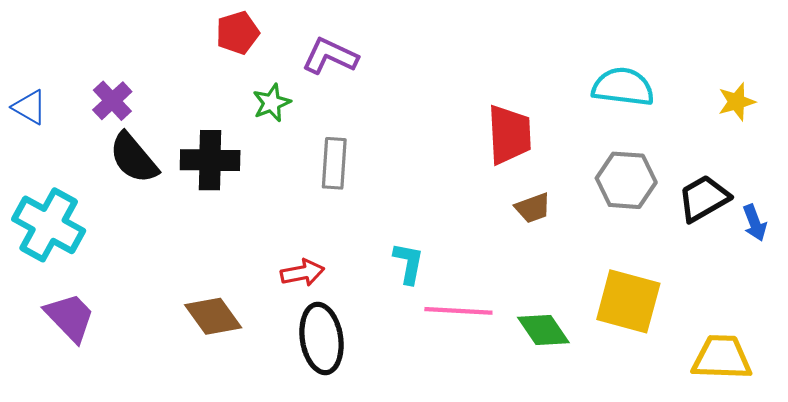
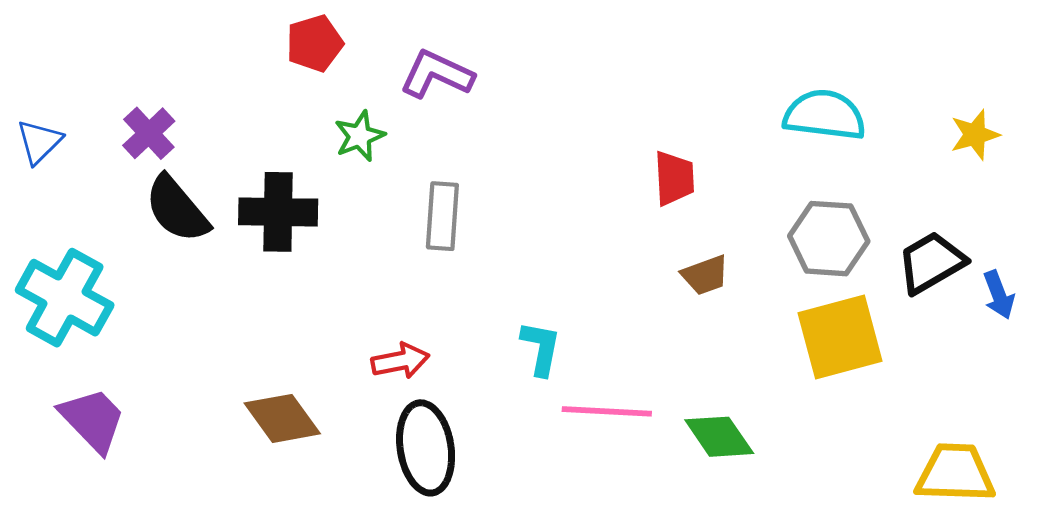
blue triangle: (30, 107) -> (39, 142), turned 45
red trapezoid: (509, 135) -> (674, 178), size x0.7
yellow square: (628, 301) -> (840, 337), moved, turned -30

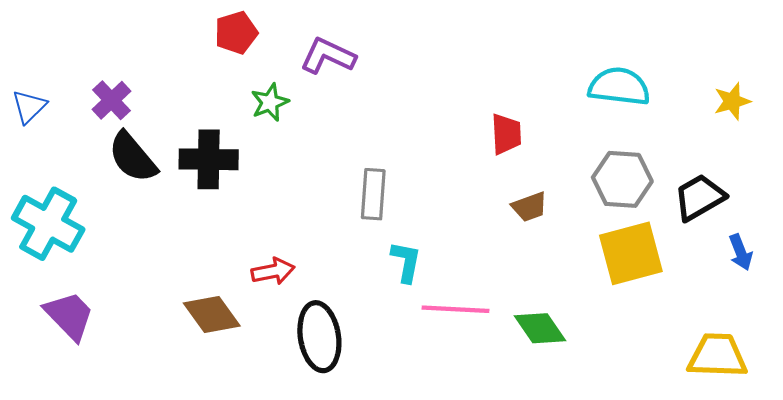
gray rectangle: (442, 216) -> (373, 194), moved
blue arrow: (999, 295) -> (741, 252), moved
red arrow: (400, 361) -> (273, 271), moved

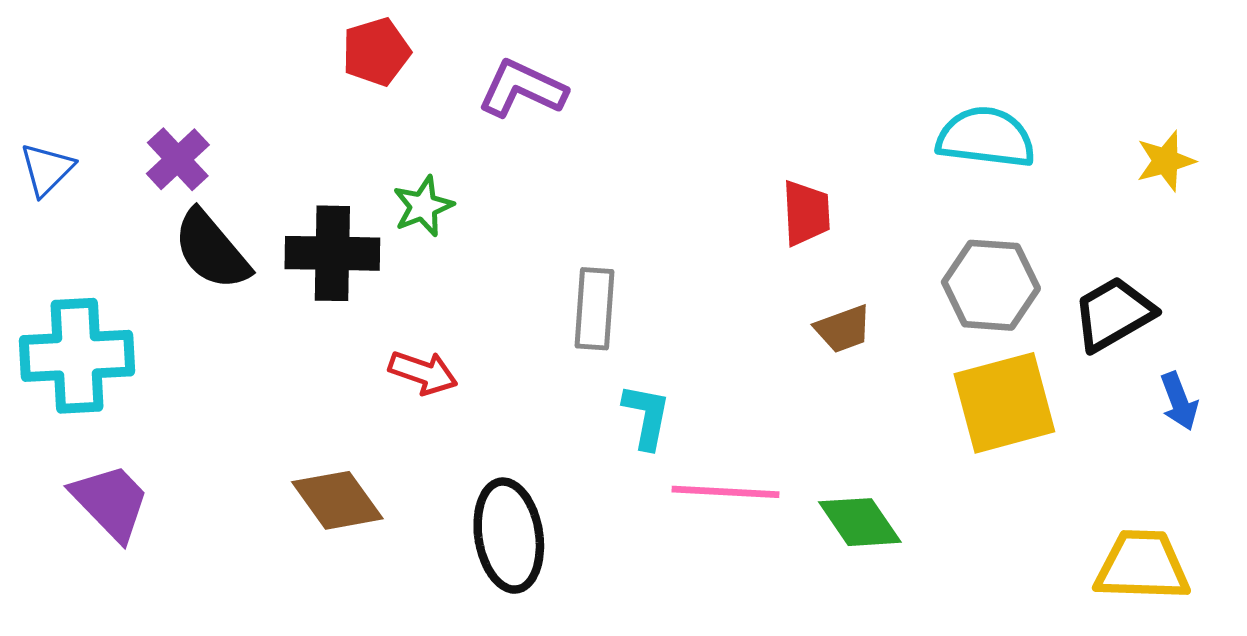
green star: (270, 102) -> (423, 206), moved
cyan cross: (48, 224) -> (77, 356), turned -32
red arrow: (273, 271) -> (423, 373), moved, turned 30

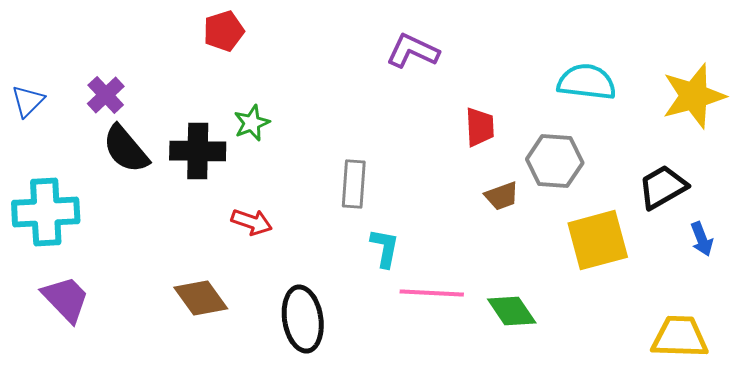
purple L-shape: (522, 89) -> (413, 51), moved
yellow star: (1166, 161) -> (694, 96), size x1.8
gray hexagon: (991, 285) -> (555, 161), moved

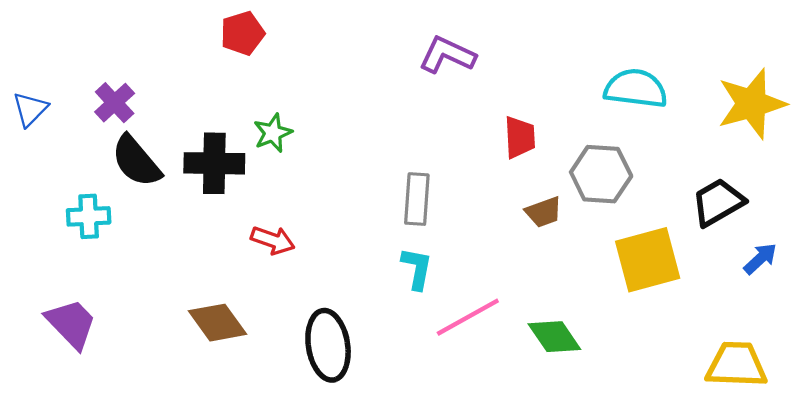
gray rectangle: (354, 184) -> (417, 199), moved
cyan cross: (46, 212) -> (89, 216), moved, size x0.6
blue arrow: (702, 239) -> (760, 259), turned -112
pink line: (432, 293) -> (468, 317), turned -32

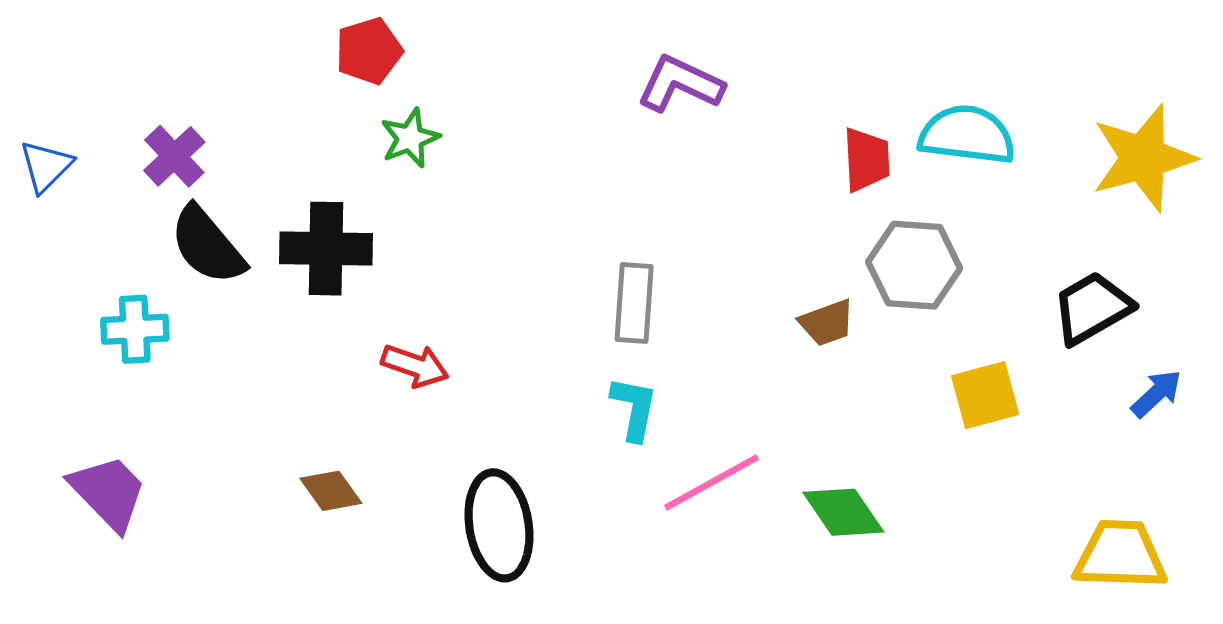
green star: (273, 133) -> (410, 138), moved
red trapezoid: (520, 137) -> (866, 160), moved
yellow square: (648, 260) -> (985, 395), size x0.7
brown diamond: (218, 323) -> (331, 491), size x0.7

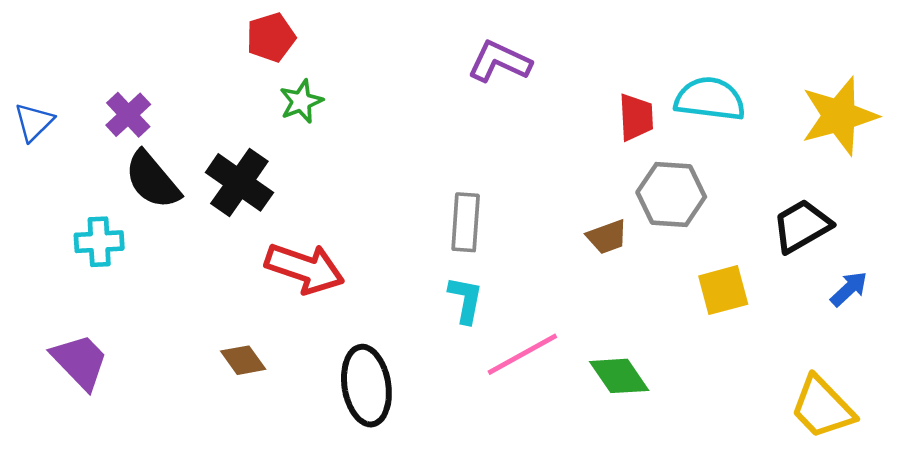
black cross: (326, 249) -> (239, 182), turned 34
red arrow: (415, 366) -> (305, 268), size x1.6
yellow trapezoid: (1120, 555) -> (822, 407), turned -136

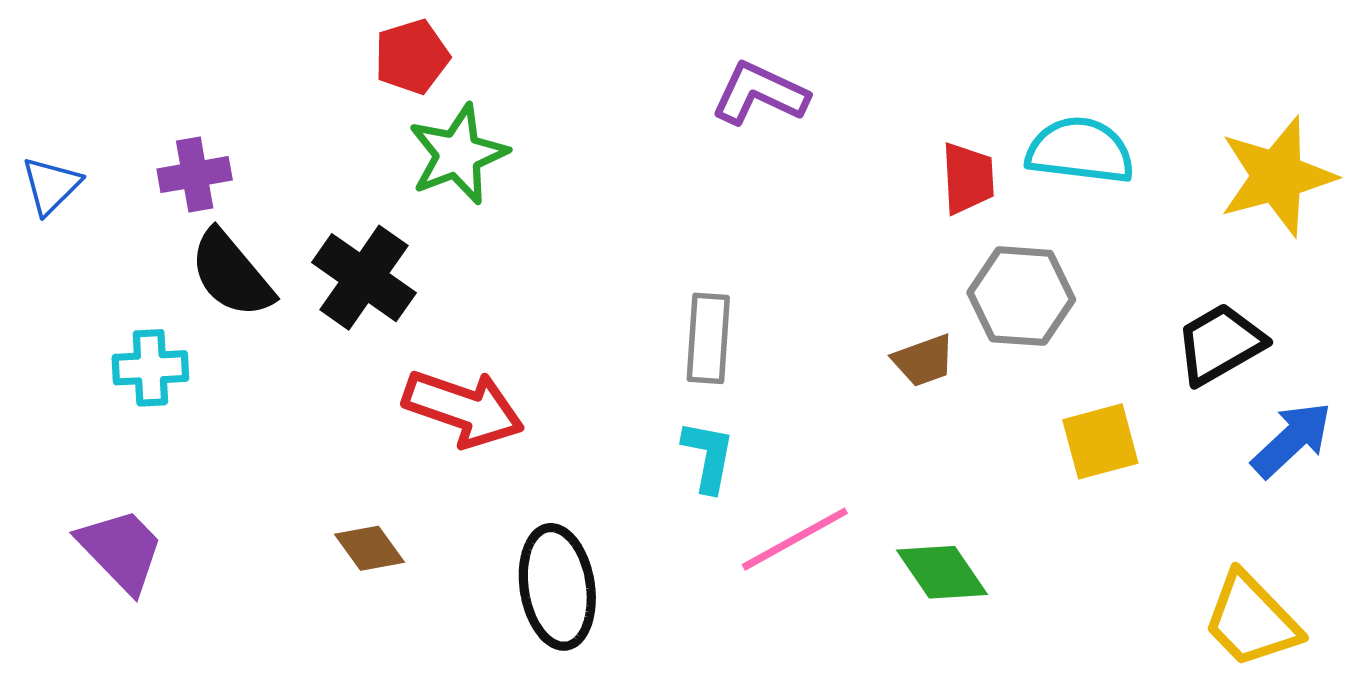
green star: (301, 101) -> (458, 154), size x1.5
purple cross: (128, 115) -> (195, 175), turned 33
blue arrow: (849, 289) -> (1292, 440), size x1.4

